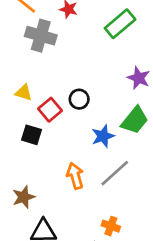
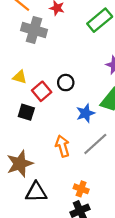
brown star: (24, 197) -> (20, 164), size x1.4
orange cross: (111, 226) -> (81, 189), moved

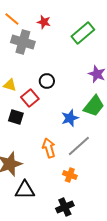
black circle: (66, 83) -> (47, 81), moved
orange cross: (81, 189) -> (70, 175), moved

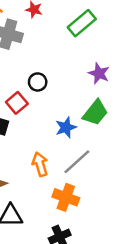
orange cross: (70, 175) -> (66, 197), size x1.5

